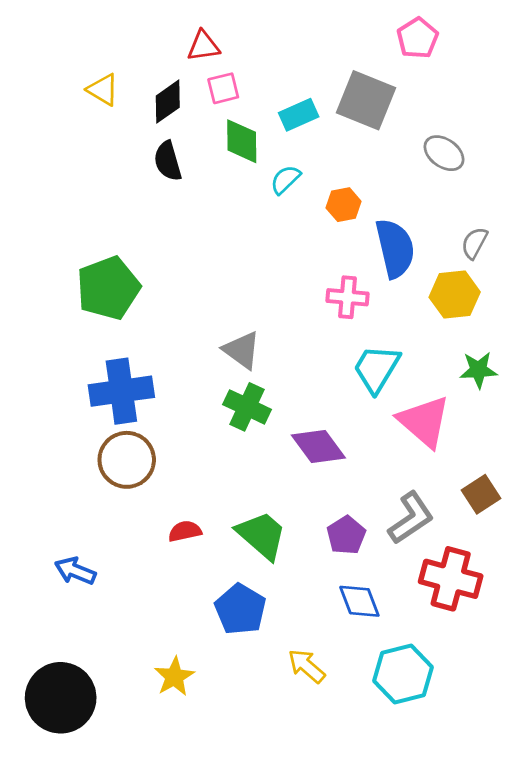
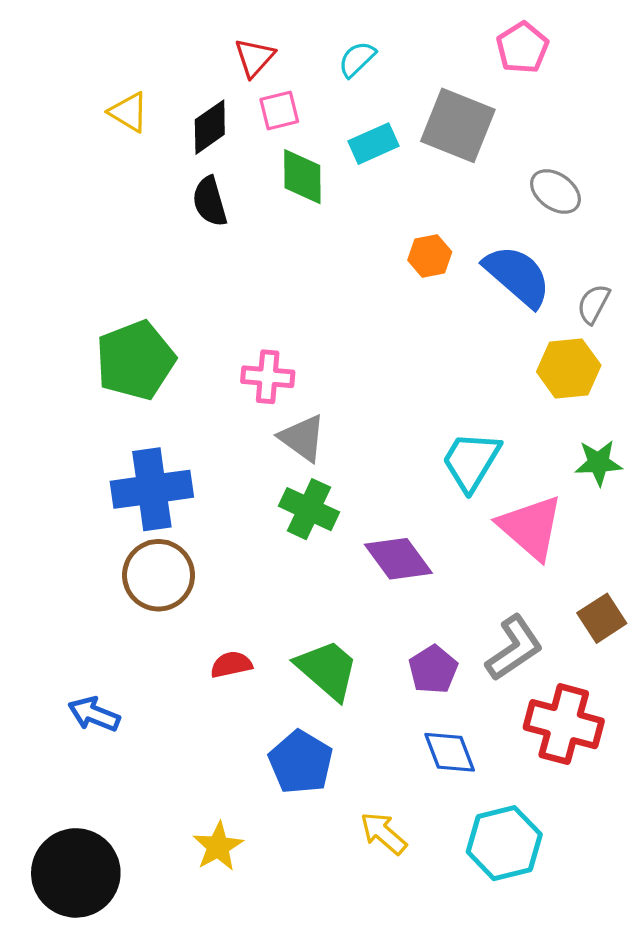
red triangle: (203, 46) -> (254, 58), turned -40
cyan semicircle: (285, 180) -> (357, 59), moved
blue semicircle: (395, 248) -> (517, 276), moved, turned -36
pink cross: (347, 297) -> (268, 377), moved

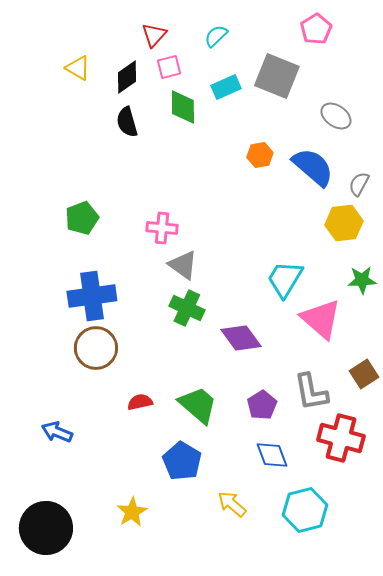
green pentagon: (135, 360) -> (82, 218), size x0.7
gray L-shape: (514, 648) -> (311, 392), turned 114

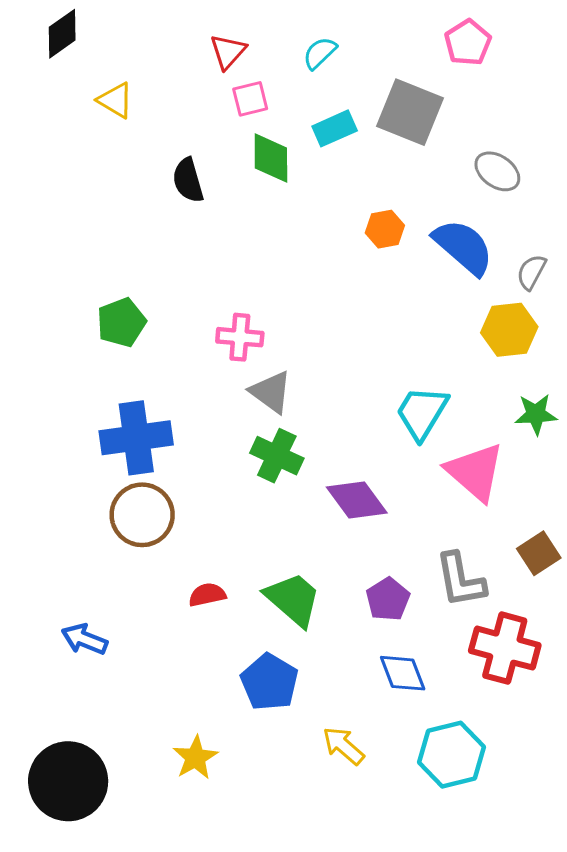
black diamond: (127, 77) -> (62, 34), moved

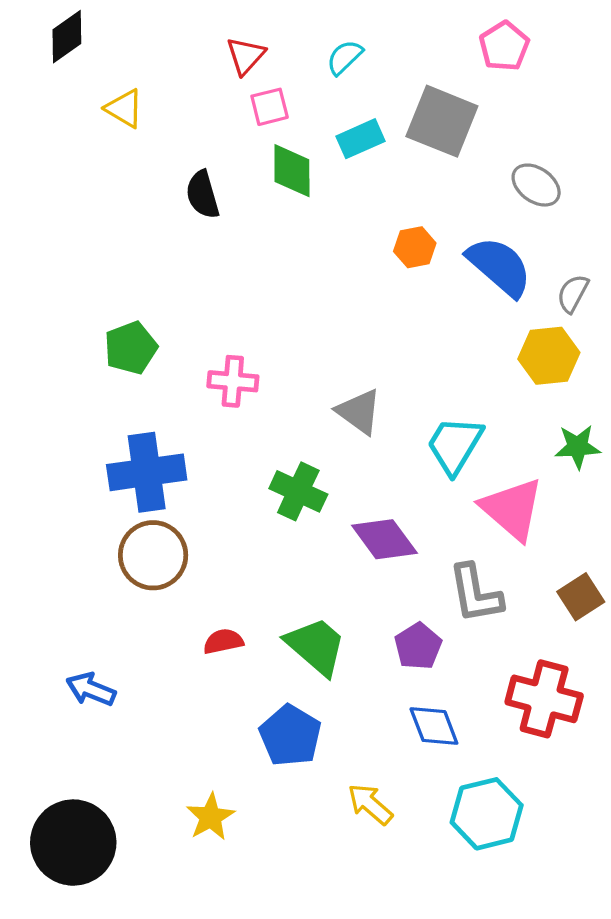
pink cross: (240, 337) -> (233, 381), moved
gray triangle: (271, 392) -> (359, 412), moved
gray L-shape: (460, 580) -> (475, 594), moved

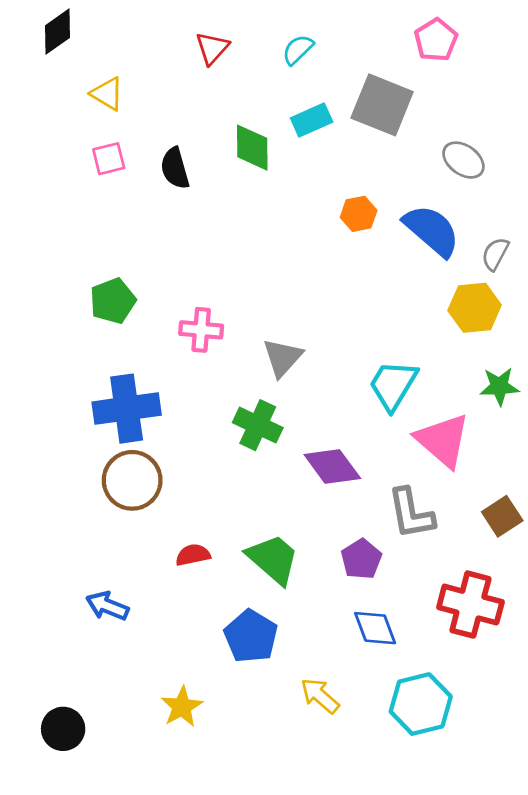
pink square: (270, 107) -> (109, 159), moved
gray triangle: (359, 412) -> (283, 357), moved, turned 36
blue arrow: (91, 689) -> (107, 606), moved
black circle: (73, 843) -> (63, 729), size x0.6

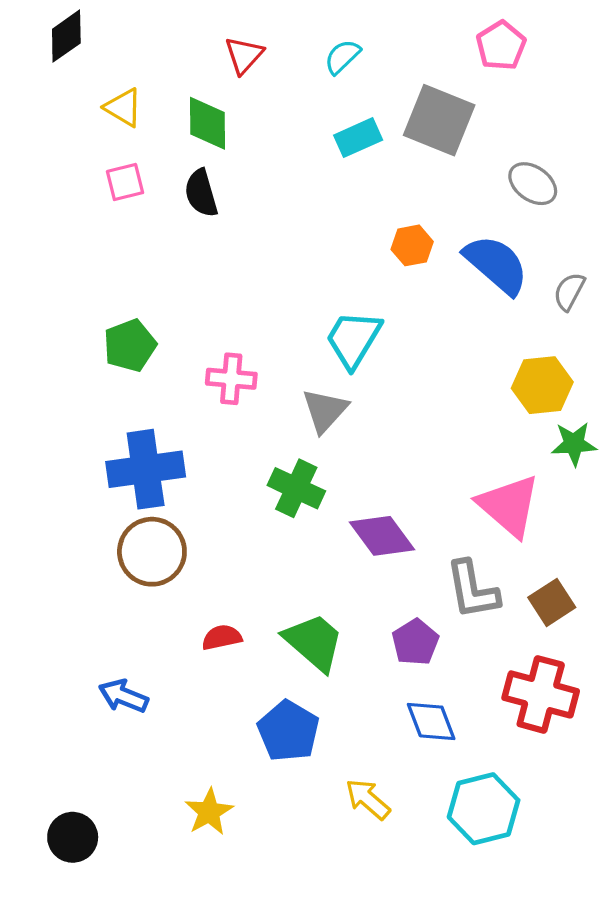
green diamond: (252, 148) -> (207, 123), moved
yellow hexagon: (475, 308) -> (542, 385), moved
cyan trapezoid: (393, 385) -> (353, 339), moved
brown square: (502, 516) -> (552, 602), moved

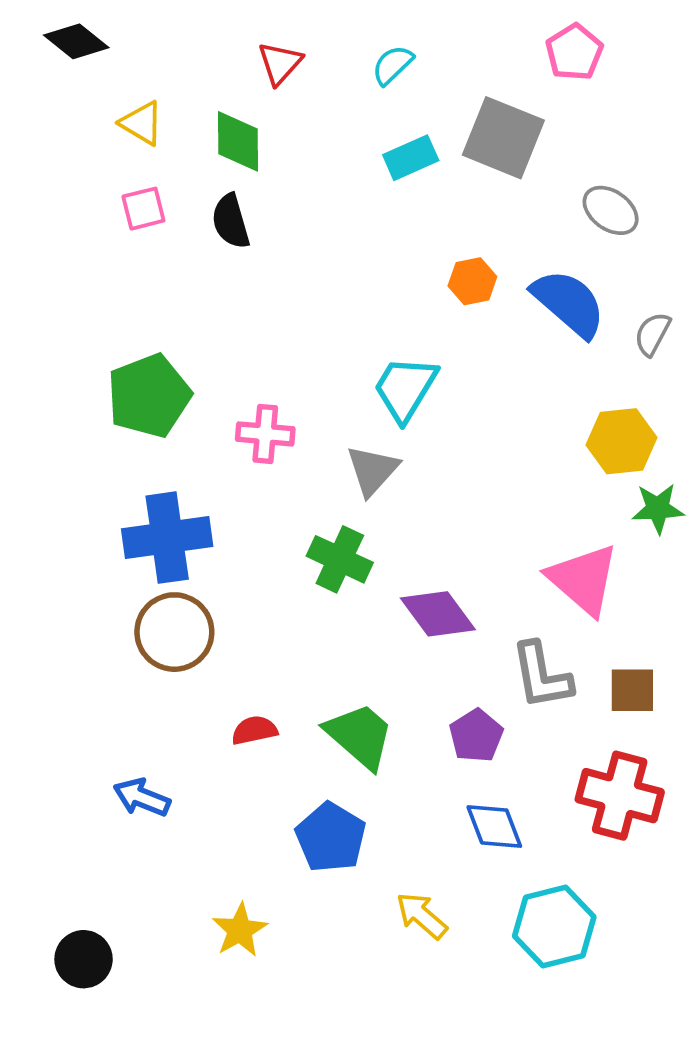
black diamond: (66, 36) -> (76, 41), turned 74
green pentagon: (130, 345) -> (149, 396), size x1.4
brown square: (552, 602) -> (632, 690), turned 33

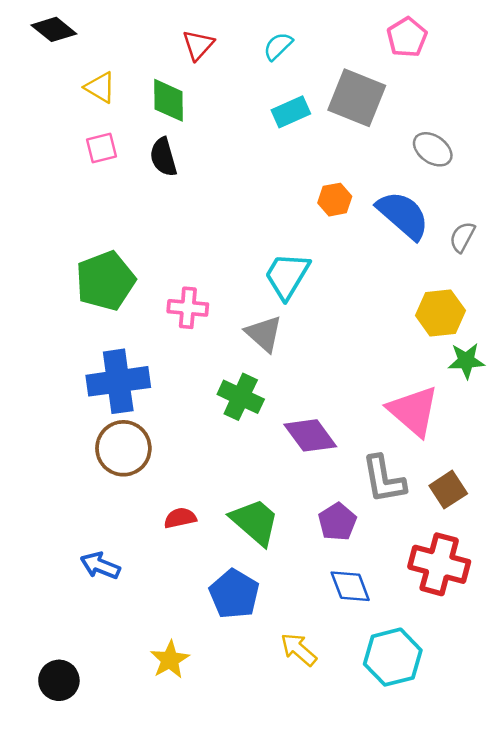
gray triangle: (372, 470) -> (264, 334), turned -30
brown square: (632, 690) -> (448, 490), turned -33

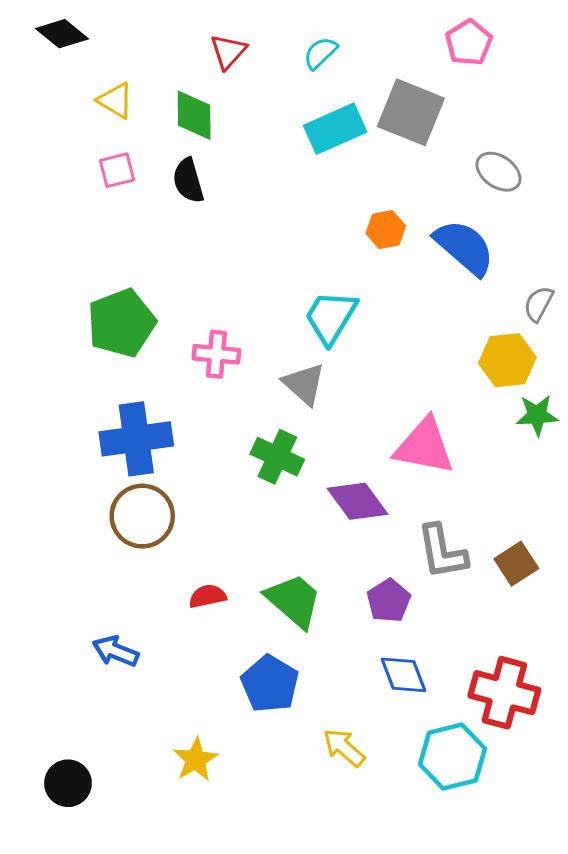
cyan rectangle: (291, 112) -> (335, 129), size x1.4
gray semicircle: (462, 237) -> (539, 304), moved
pink triangle: (413, 411) -> (424, 446), moved, turned -30
red cross: (439, 564) -> (504, 693), moved

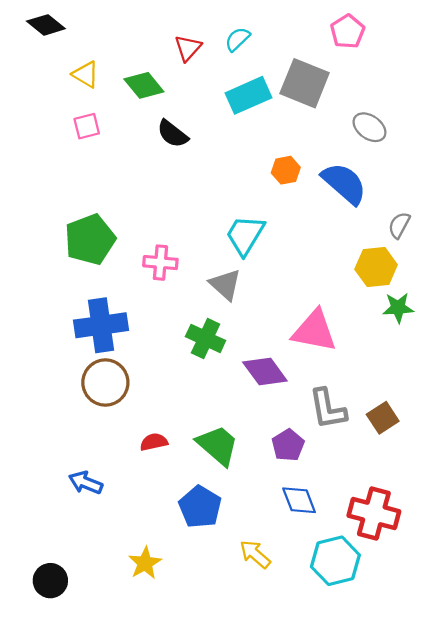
red triangle: (228, 51) -> (188, 48), moved
green diamond: (194, 115) -> (144, 85), turned -39
black semicircle: (188, 181) -> (173, 134), moved, turned -36

